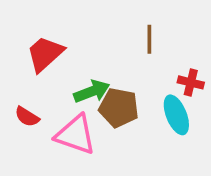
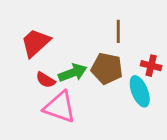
brown pentagon: (119, 108) -> (107, 68), moved
red semicircle: (27, 117) -> (45, 80), moved

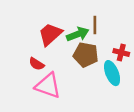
red trapezoid: (36, 43) -> (50, 34), moved
green arrow: (73, 73) -> (78, 34), moved

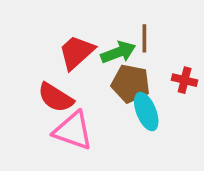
red semicircle: (37, 64) -> (56, 98), size x1.5
cyan ellipse: (112, 73) -> (146, 112), moved

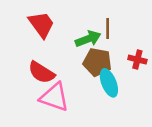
red trapezoid: (77, 52) -> (41, 24), moved, turned 96

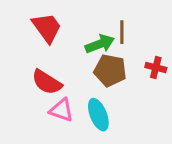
cyan ellipse: (109, 83) -> (98, 115), moved
pink triangle: (54, 97) -> (61, 110), size x0.7

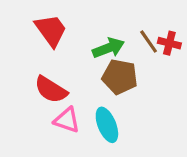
brown line: (122, 32) -> (149, 42), moved, turned -35
red cross: (156, 67) -> (169, 43), moved

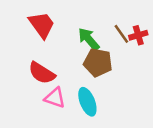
red cross: (169, 43) -> (138, 35), turned -30
green arrow: (109, 48) -> (89, 39), turned -110

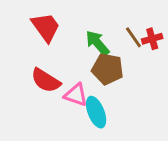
pink triangle: (55, 98) -> (76, 95), moved

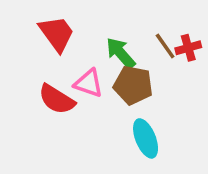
pink triangle: (76, 95) -> (89, 83), moved
cyan ellipse: (96, 112) -> (146, 138), moved

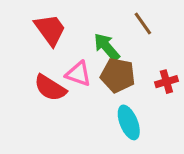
brown line: (165, 46) -> (143, 23), moved
red cross: (188, 48) -> (166, 82), moved

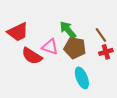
brown line: (143, 23) -> (101, 35), moved
red trapezoid: (50, 30) -> (18, 32), moved, turned 100

